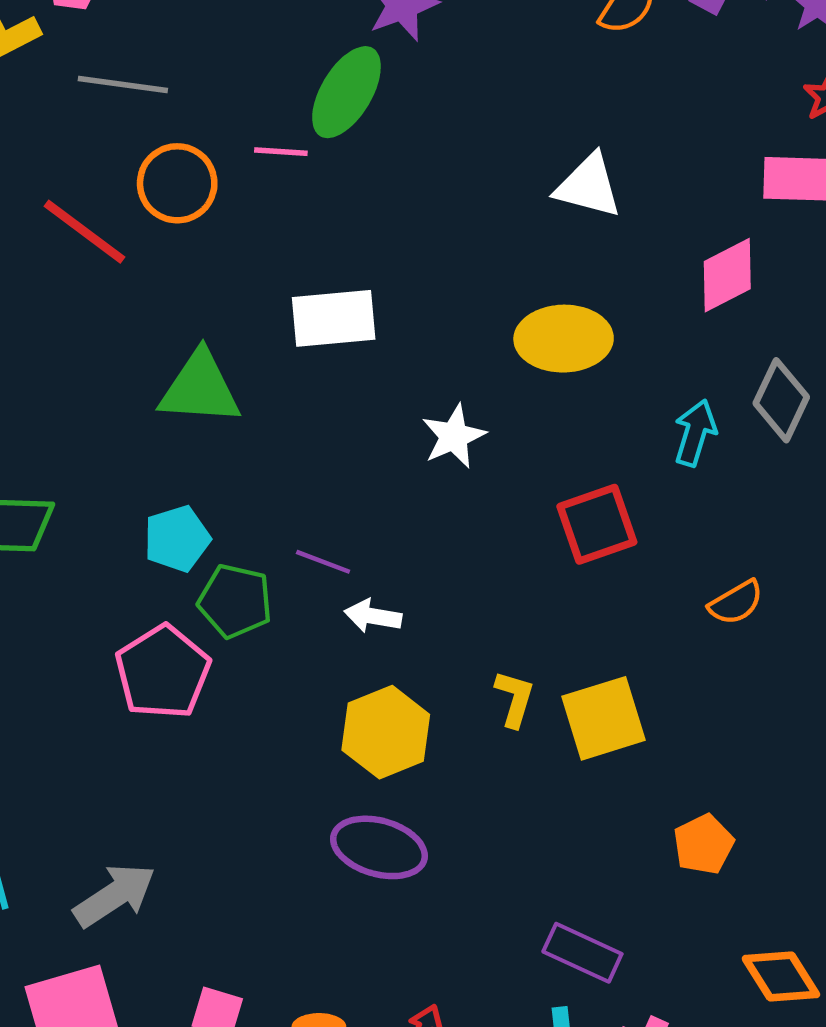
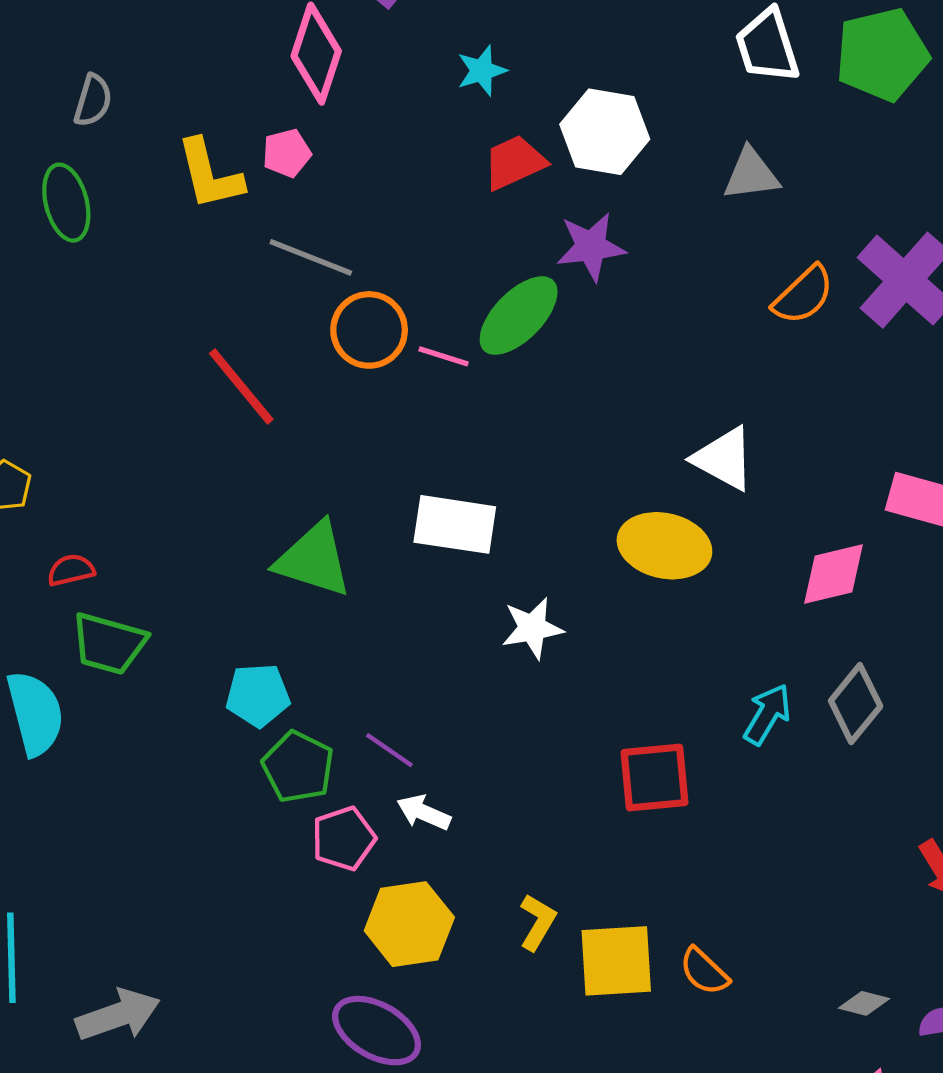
orange circle: (177, 183) -> (369, 330), moved
yellow ellipse: (564, 339) -> (664, 546), moved
white star: (454, 436) -> (532, 628), moved
orange semicircle: (736, 603) -> (704, 971), moved, turned 60
pink pentagon: (163, 672) -> (344, 838), moved, size x0.7

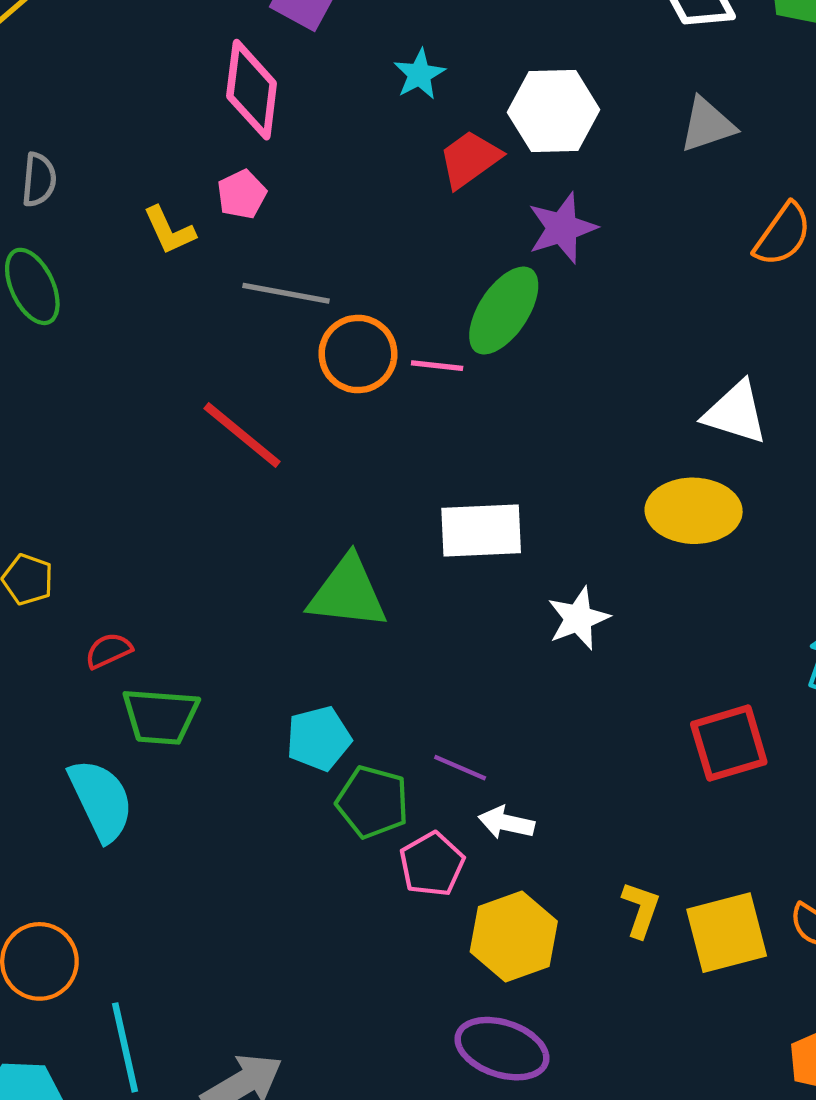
yellow L-shape: (210, 174) -> (169, 230), size x0.7

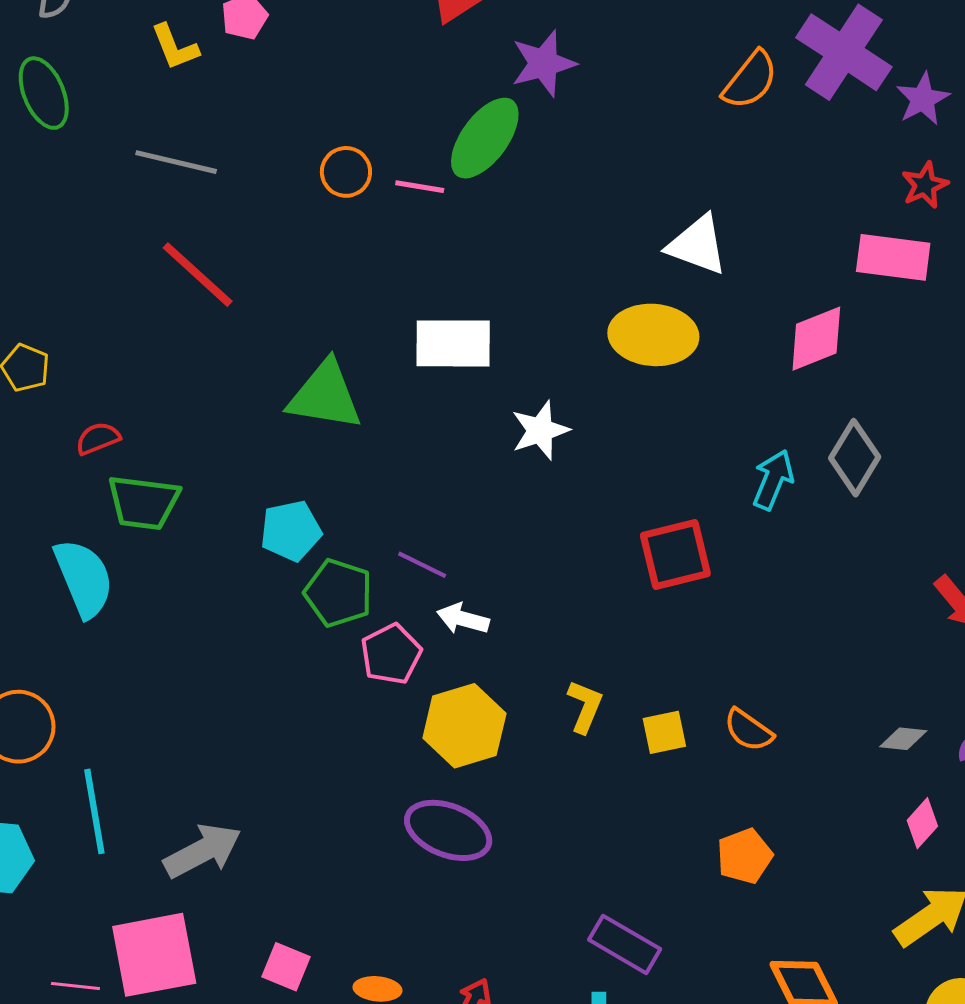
gray line: (286, 293) -> (176, 162), moved
orange circle: (358, 354) -> (346, 172), size x0.7
red line: (242, 435) -> (198, 275), moved
yellow square: (727, 933) -> (664, 732), size x0.6

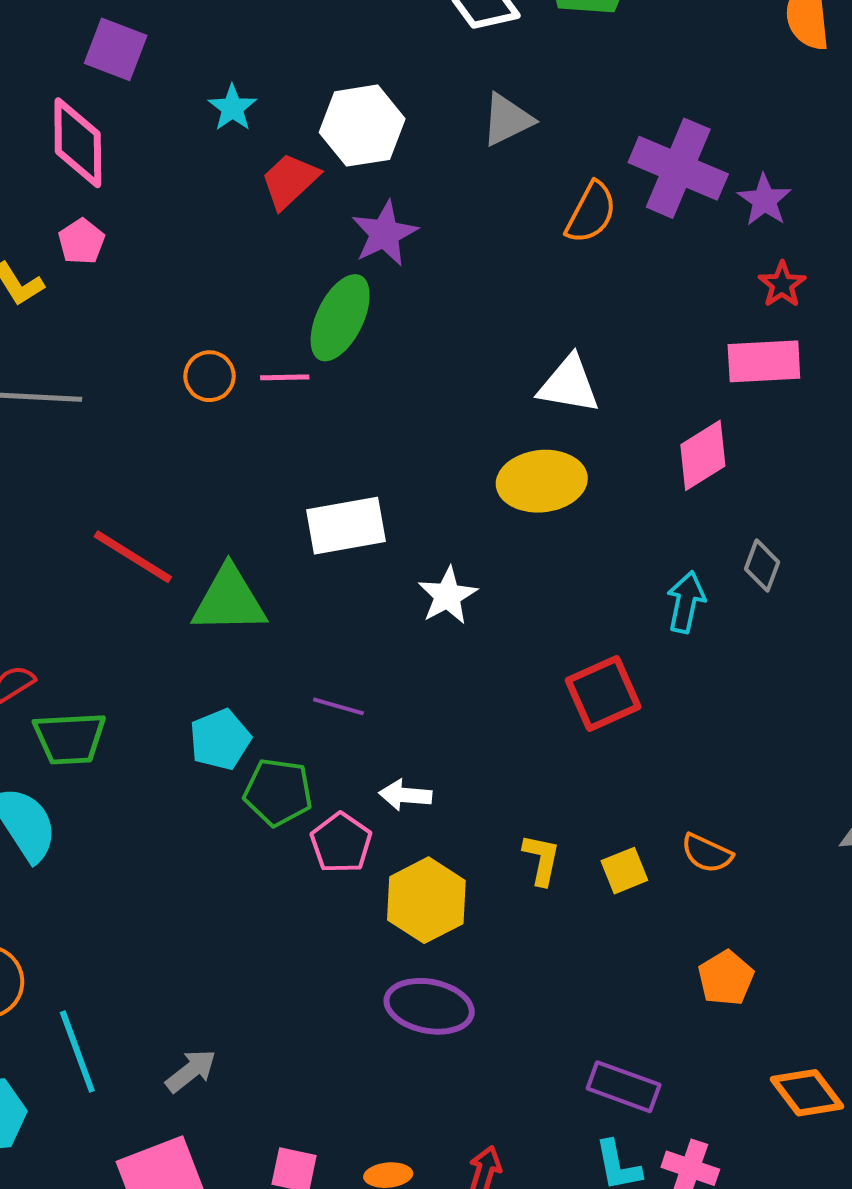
red line: (198, 275) -> (133, 557), moved
gray diamond: (855, 458) -> (762, 566), size x0.7
purple line: (422, 565) -> (338, 706), moved
gray arrow: (203, 851) -> (191, 1071), size x0.7

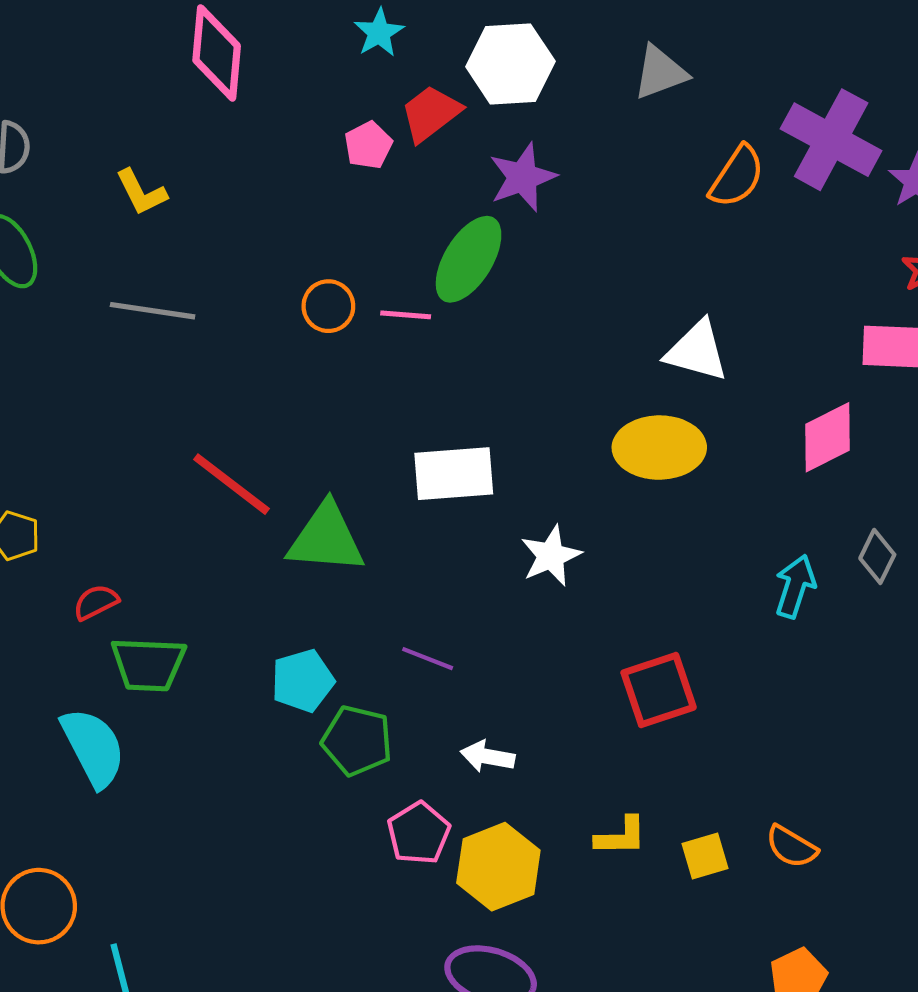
pink pentagon: (81, 242) -> (368, 145), moved
red square: (603, 693) -> (659, 690), moved
pink pentagon: (341, 843) -> (419, 833), moved
yellow L-shape: (541, 859) -> (621, 836), turned 72

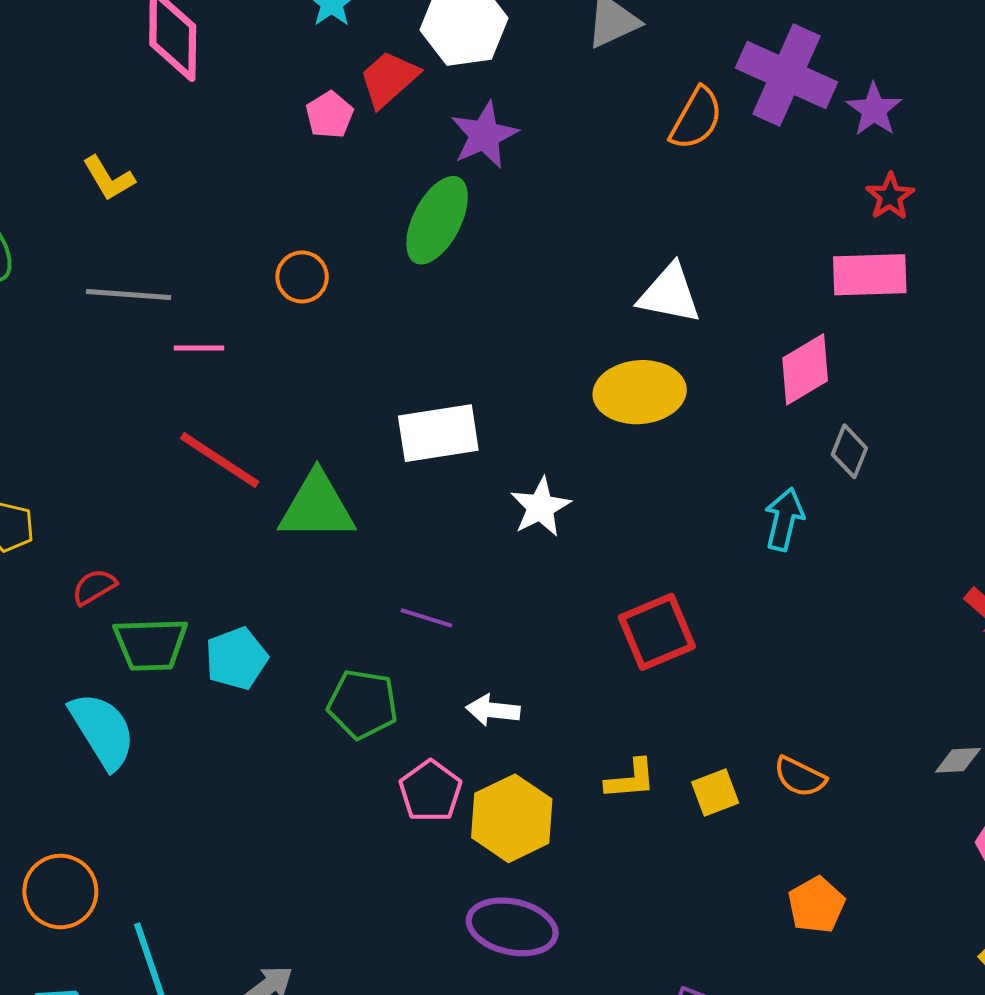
pink line: (406, 315) -> (199, 348), moved
gray diamond: (877, 556) -> (849, 451), moved
cyan pentagon: (303, 681) -> (236, 658), moved

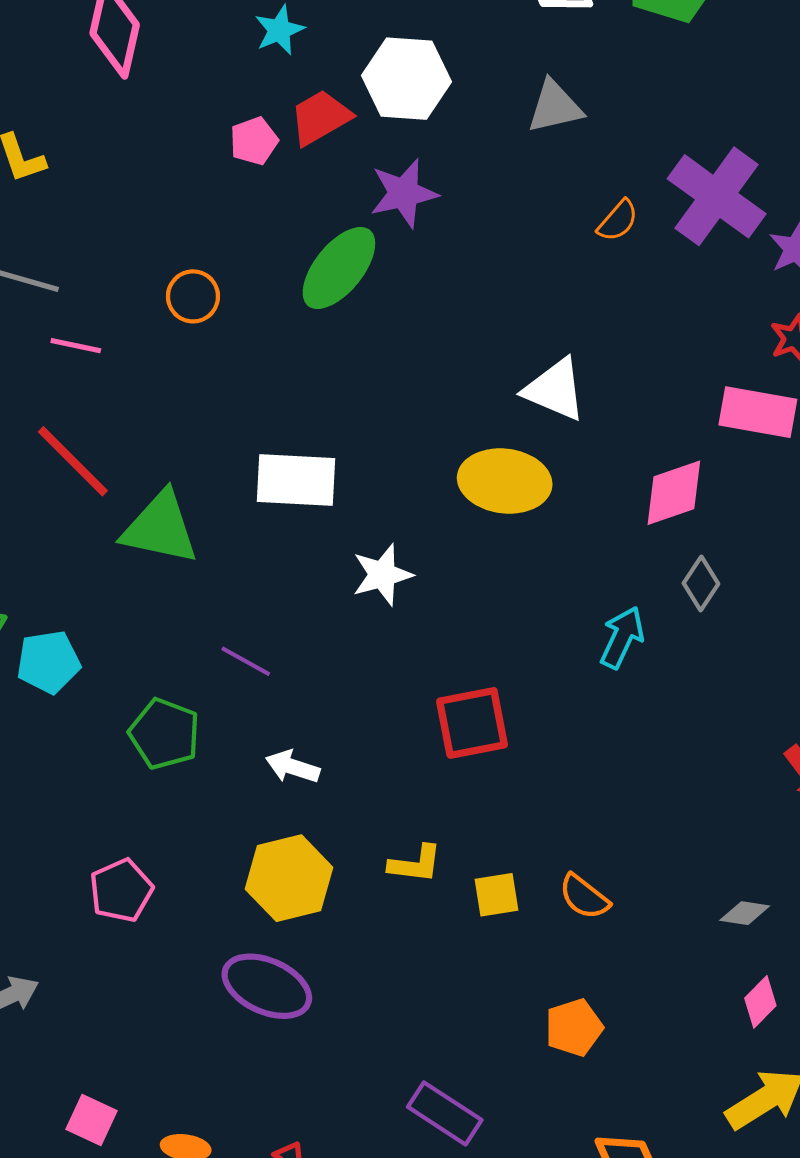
orange semicircle: (696, 118) -> (618, 221), size x0.7
pink pentagon: (430, 791) -> (121, 890), moved

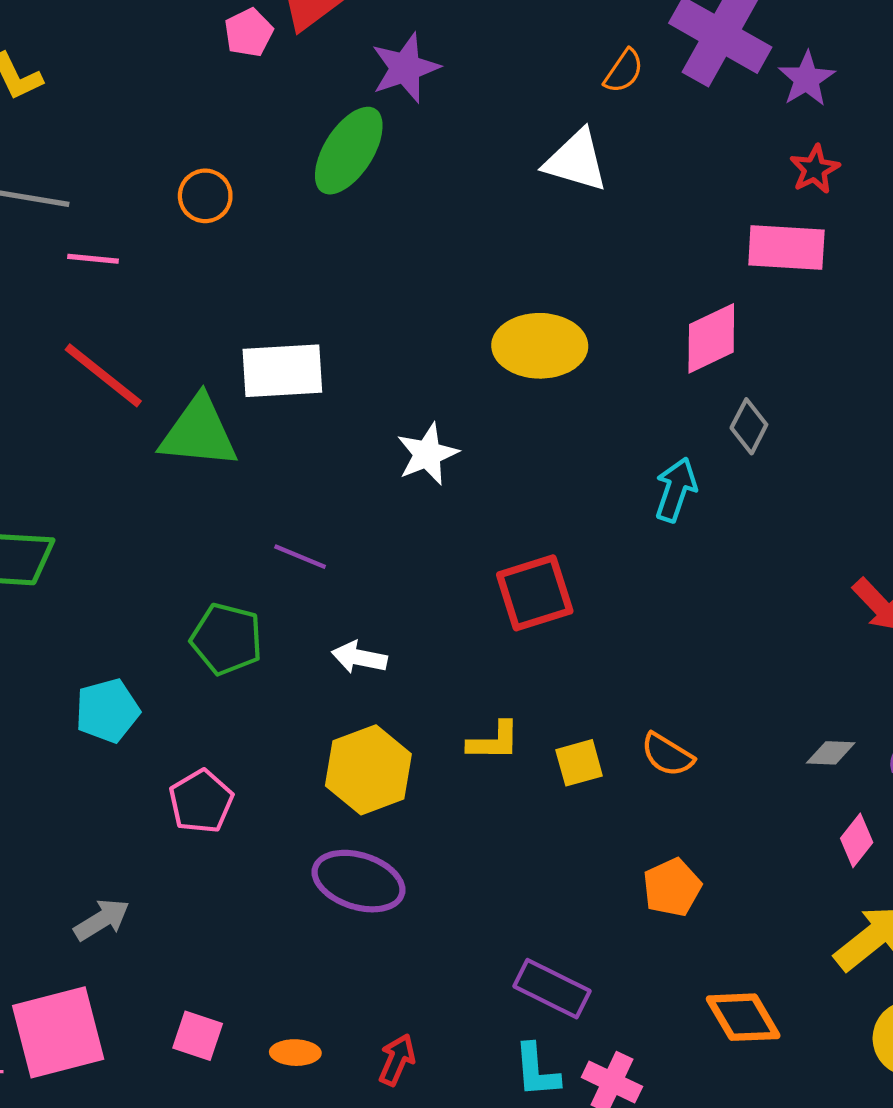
white triangle: (555, 390) -> (576, 161), moved
white rectangle: (296, 480) -> (282, 371), moved
cyan pentagon: (48, 662) -> (107, 711), moved

